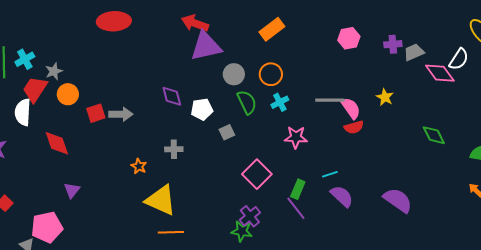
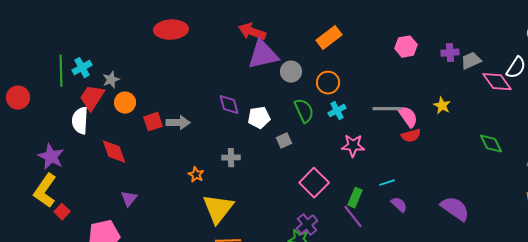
gray circle: (234, 74) -> (291, 72), moved
purple semicircle: (342, 196) -> (399, 205), size x0.7
yellow triangle: (161, 200) -> (218, 209), turned 44

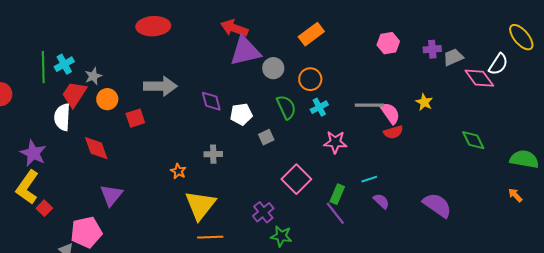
gray arrow: (178, 123) -> (160, 86), moved, size x1.4
purple triangle: (129, 199) -> (111, 195), size x1.4
purple cross: (307, 225) -> (263, 212), moved

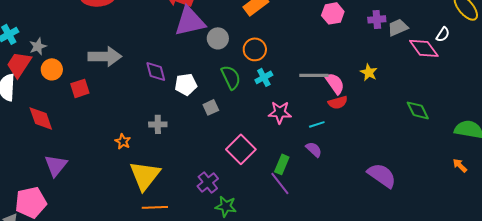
white semicircle: (498, 64) -> (443, 34), size x0.7
cyan line: (369, 179) -> (317, 124), moved
purple semicircle: (381, 201) -> (314, 149), moved

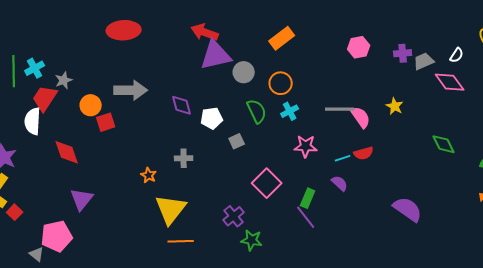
white semicircle: (443, 34) -> (457, 55), moved
orange circle: (52, 69) -> (91, 105), moved
red semicircle: (338, 102) -> (364, 153), moved

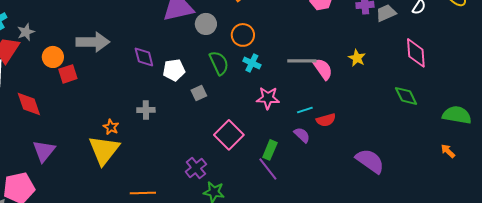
pink diamond: (450, 82) -> (416, 53), moved, turned 32
cyan cross: (290, 111) -> (252, 63), turned -36
red semicircle: (364, 153) -> (326, 120), moved
yellow triangle: (171, 209) -> (104, 150), moved

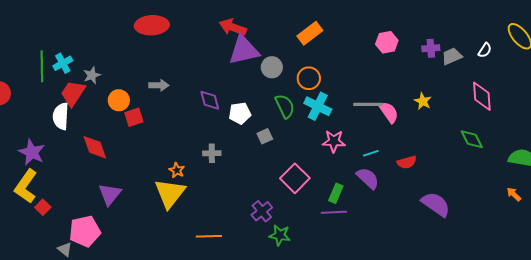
gray arrow: (93, 42) -> (159, 85), size x0.6
cyan cross: (252, 63) -> (318, 106), size x1.5
red semicircle: (326, 120) -> (407, 162), moved
purple semicircle: (302, 135) -> (368, 178), size x1.4
purple line: (268, 169) -> (334, 212), turned -55

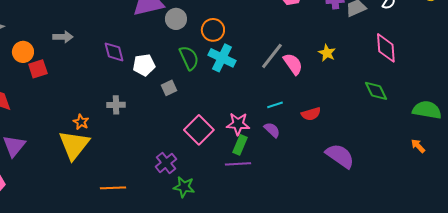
gray line: (368, 104) -> (272, 56), turned -52
pink star: (334, 141) -> (238, 124), moved
purple semicircle: (368, 178) -> (272, 130), size x0.7

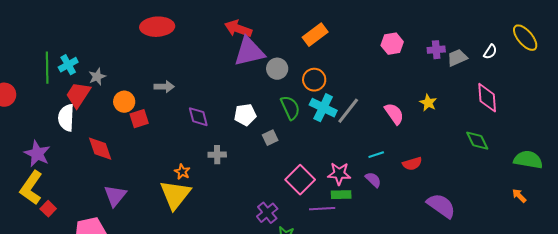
purple diamond: (114, 52) -> (198, 117), moved
gray line: (272, 56) -> (348, 111), moved
green rectangle: (240, 145) -> (341, 195), turned 66
purple line: (238, 164) -> (322, 209), moved

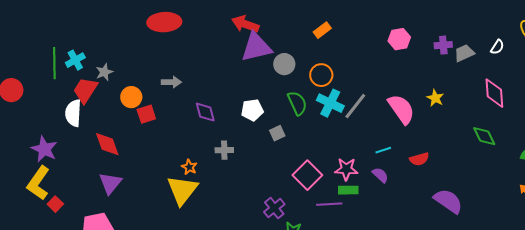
orange rectangle: (315, 35) -> (322, 30), size x0.7
pink semicircle: (394, 114) -> (401, 109), size x1.4
purple triangle: (115, 196) -> (110, 183), moved

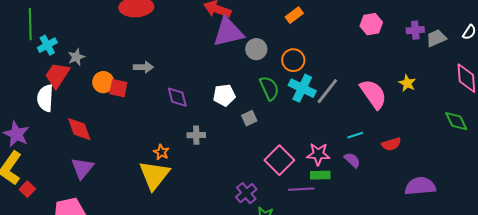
green line: (54, 63) -> (30, 24), moved
red square: (146, 114) -> (118, 88), moved, turned 30
purple semicircle: (448, 201) -> (420, 186), turned -40

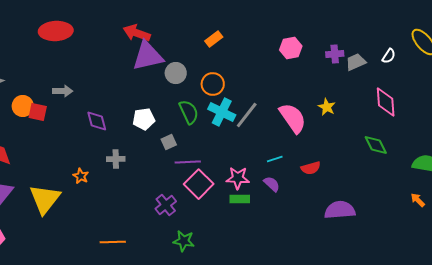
yellow triangle: (154, 175) -> (45, 199), moved
purple line: (301, 189) -> (188, 162), moved
purple cross: (246, 193) -> (166, 205), moved

